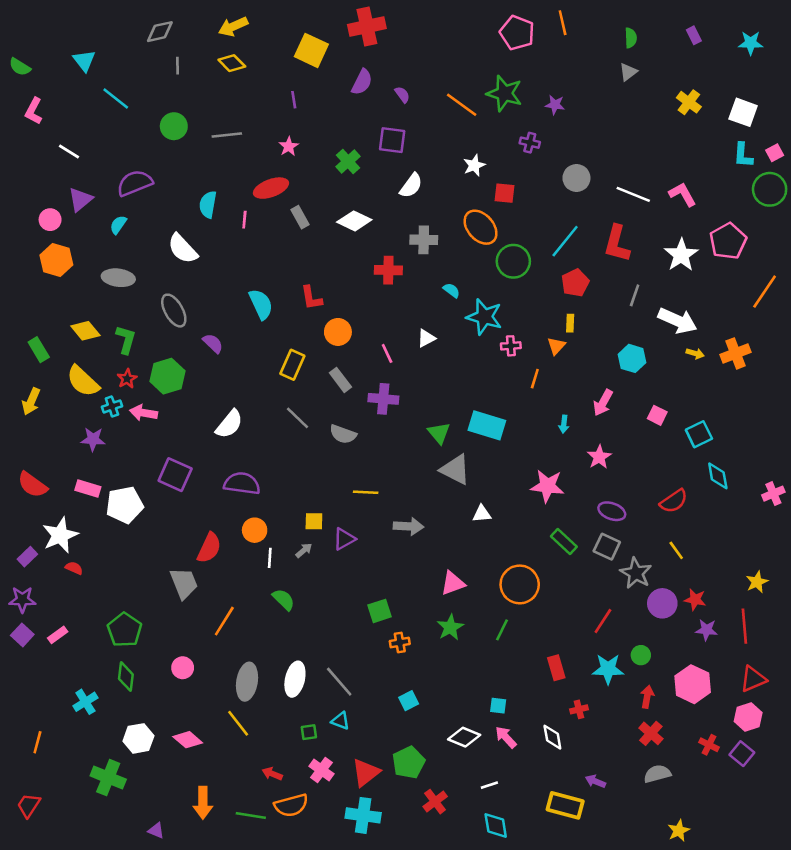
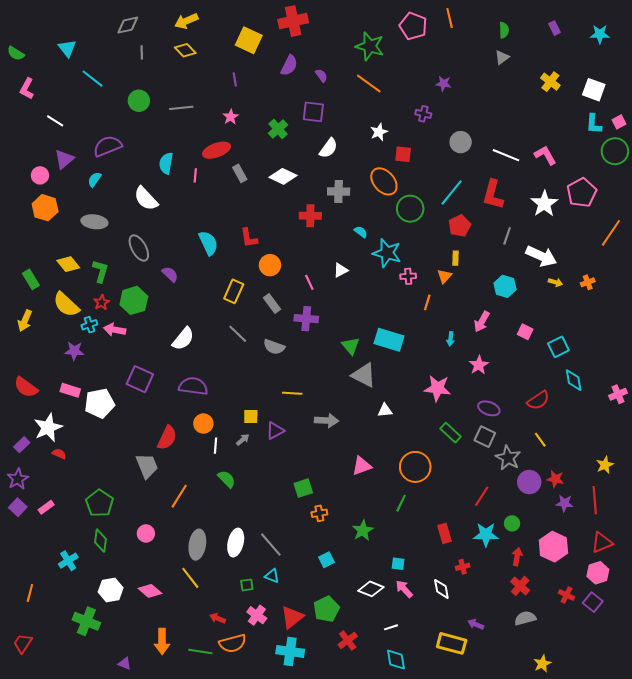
green star: (505, 93) -> (370, 46), moved
orange cross: (736, 353) -> (588, 282), size x0.6
purple star: (22, 600) -> (18, 479), turned -30
green star: (450, 627) -> (363, 530), moved

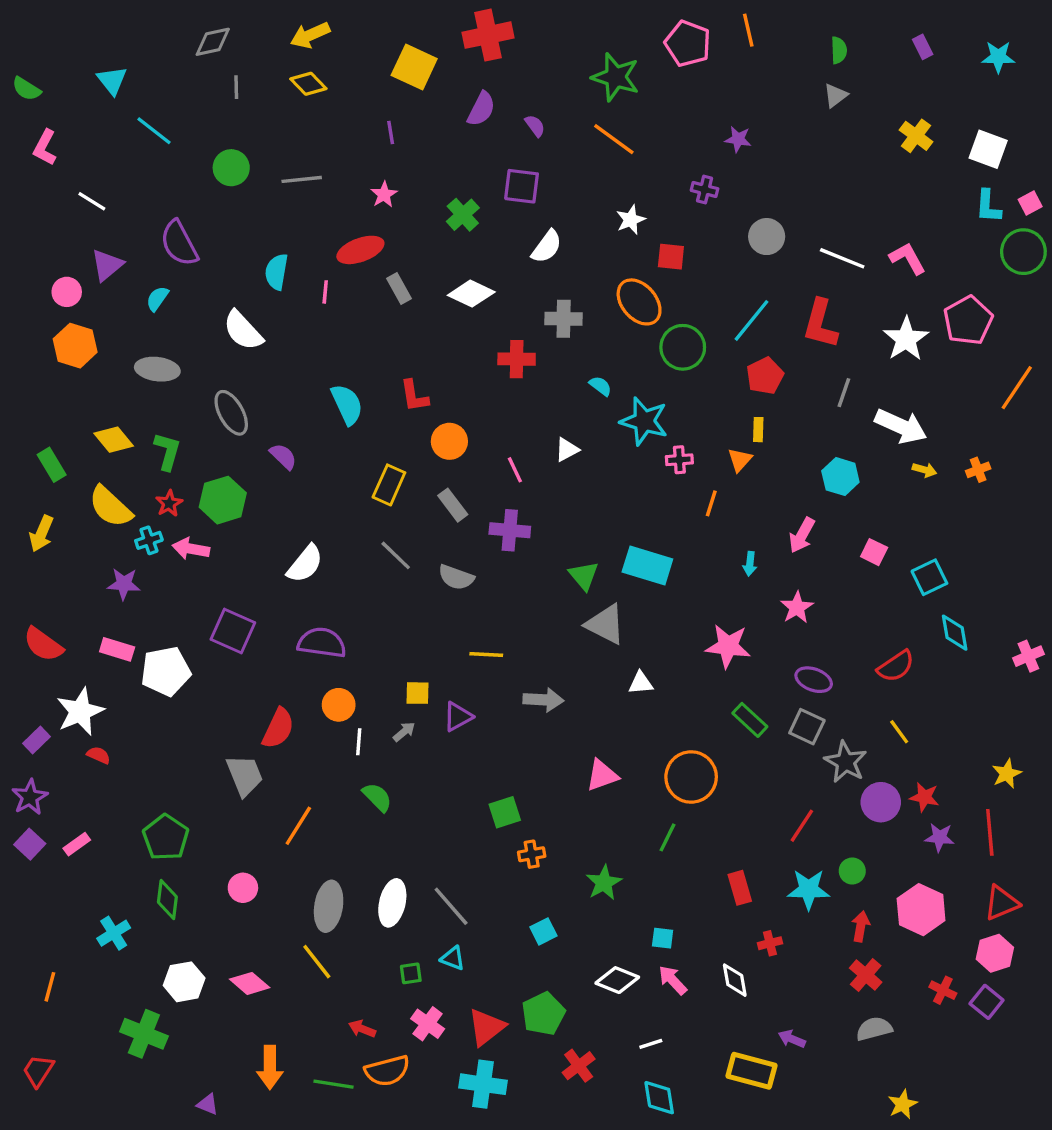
purple semicircle: (108, 146) -> (179, 243), turned -96

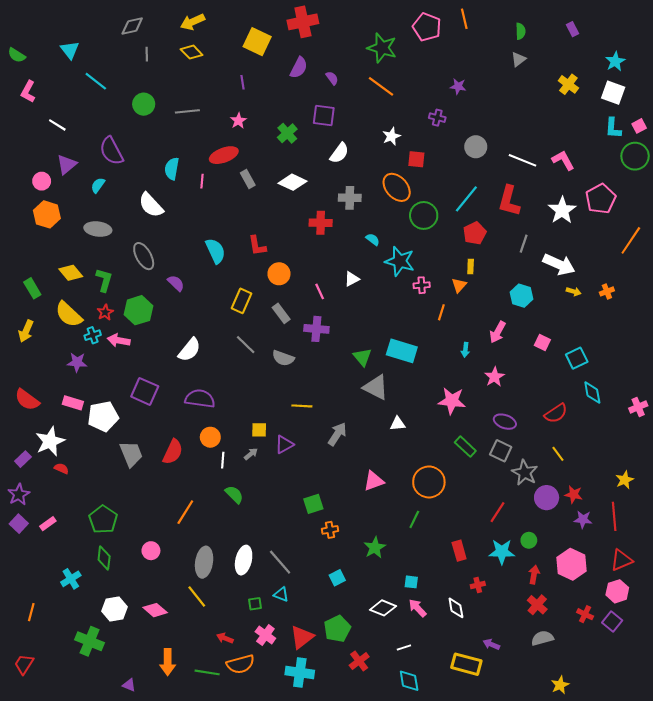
cyan star: (998, 57) -> (615, 61), moved, turned -30
gray arrow: (543, 700) -> (337, 434), turned -60
gray trapezoid: (245, 775) -> (131, 454), moved

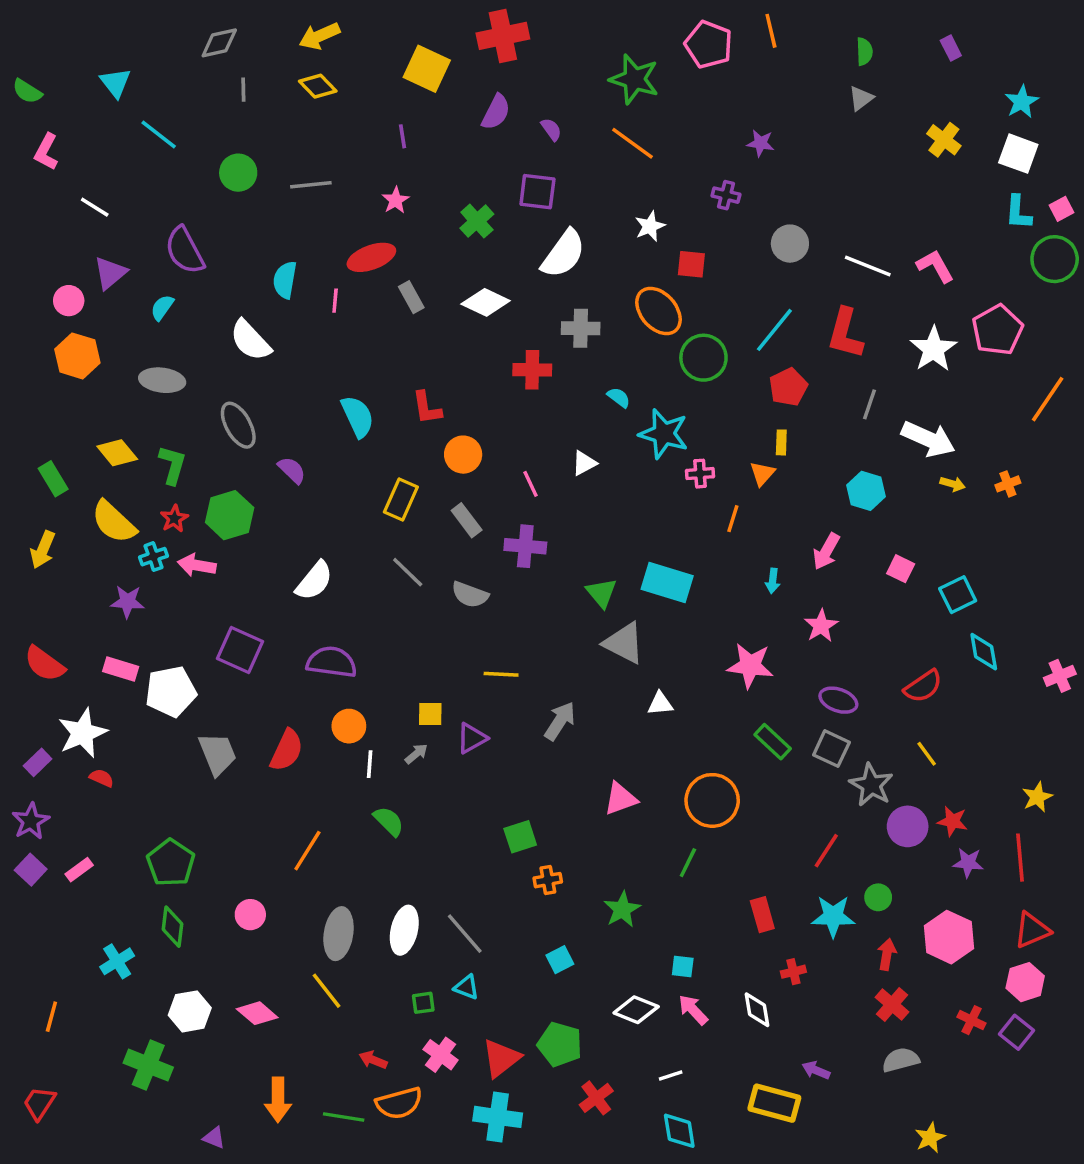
white semicircle: (339, 153) -> (563, 254), size x1.4
green pentagon: (337, 629) -> (560, 1044), turned -30

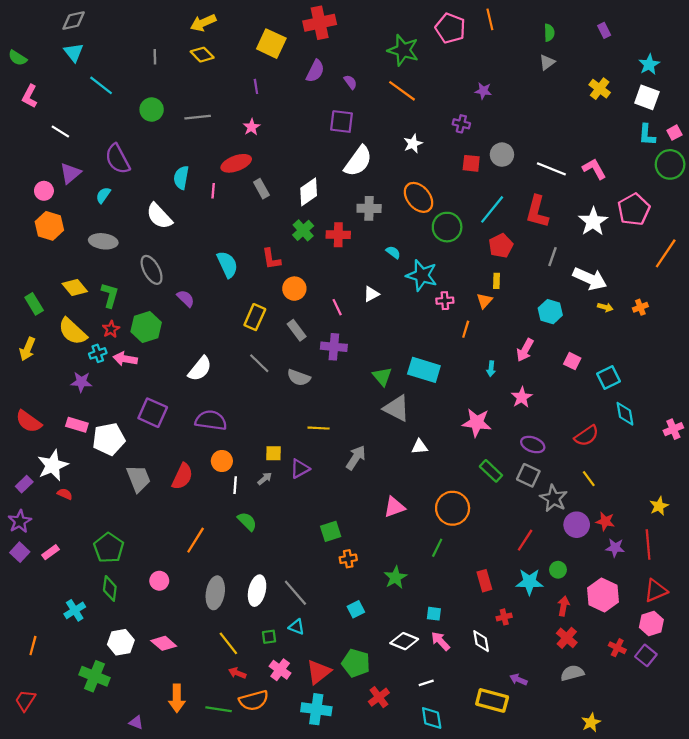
gray diamond: (219, 43) -> (74, 21), moved
green cross: (477, 221) -> (303, 230), moved
red square: (691, 264) -> (471, 163), moved
white diamond: (486, 302) -> (309, 192), turned -60
yellow line: (326, 991) -> (228, 643), moved

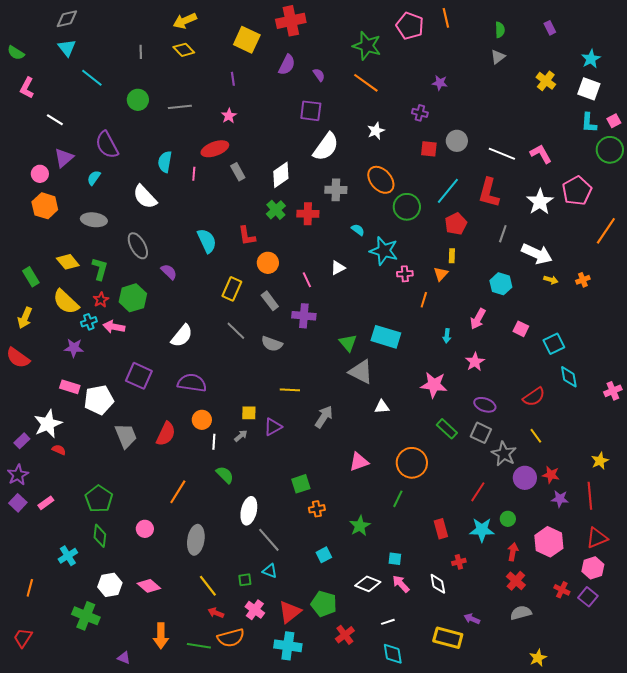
red semicircle: (29, 421) -> (18, 358), moved
white ellipse: (257, 591) -> (249, 511), moved

